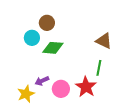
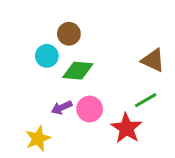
green line: (99, 68) -> (146, 100), turned 49
purple arrow: (42, 81) -> (62, 108), moved
pink circle: (61, 89) -> (90, 109), moved

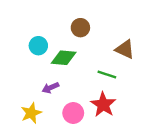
brown circle: (69, 34) -> (80, 28), moved
green line: (146, 100) -> (107, 75), moved, turned 48
pink circle: (90, 109) -> (73, 113), moved

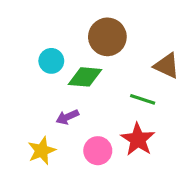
brown circle: (80, 28) -> (107, 37), size x1.5

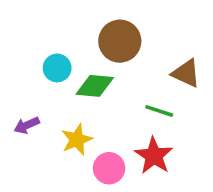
purple arrow: (67, 117) -> (27, 125), moved
yellow star: (42, 151) -> (77, 140), moved

